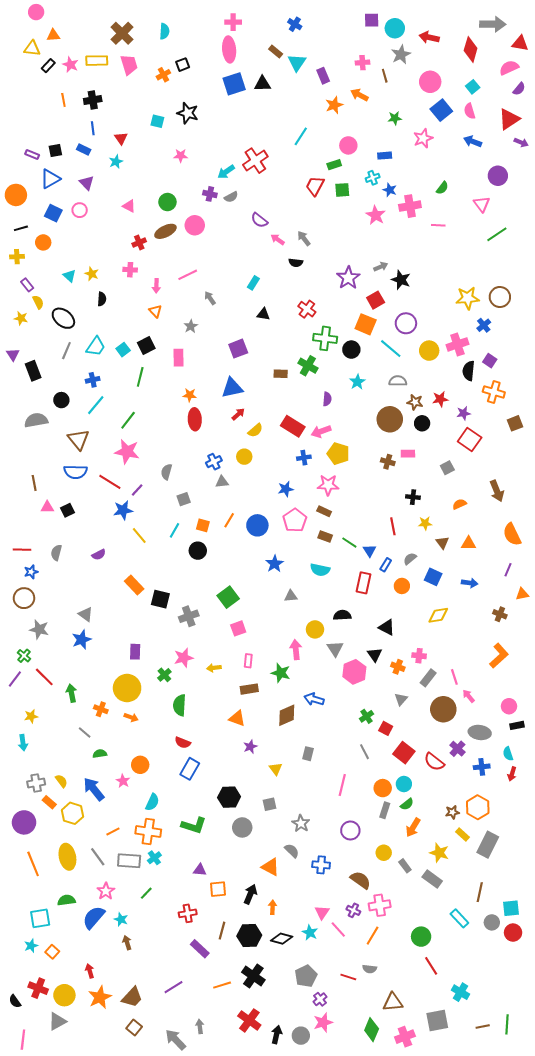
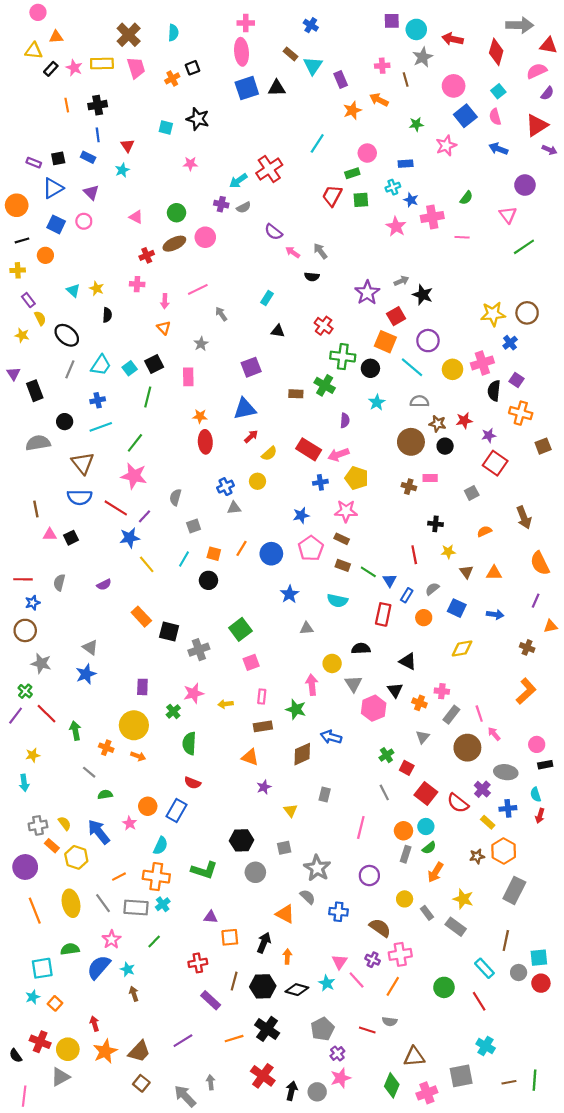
cyan line: (96, 405) -> (101, 427), turned 30
blue rectangle: (190, 769) -> (177, 811), moved
gray star: (301, 823) -> (317, 868), size x1.4
yellow rectangle: (463, 835) -> (488, 822), moved
red line: (431, 966) -> (479, 1001), moved

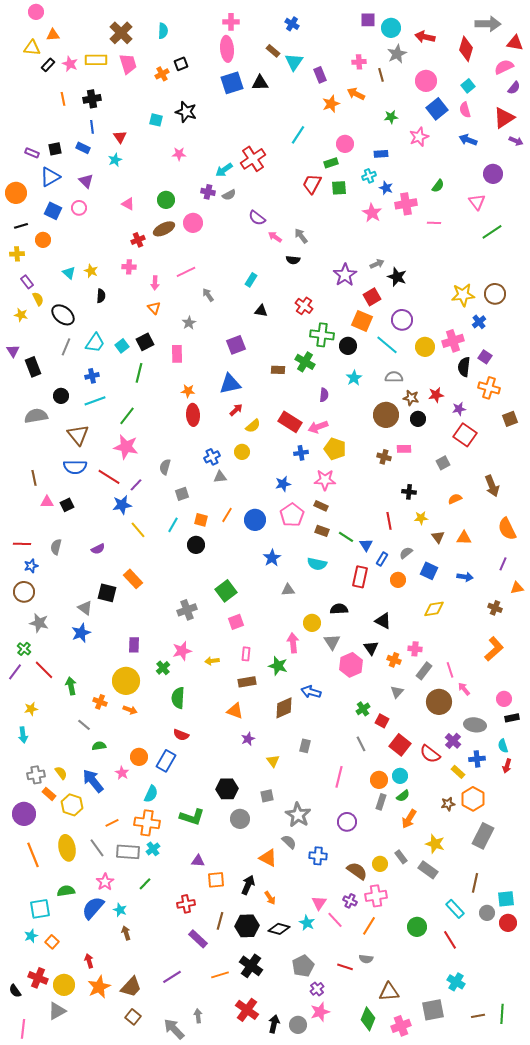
black square: (169, 631) -> (107, 593), moved
yellow circle: (405, 899) -> (380, 864), moved
orange arrow: (287, 957) -> (270, 898), turned 144

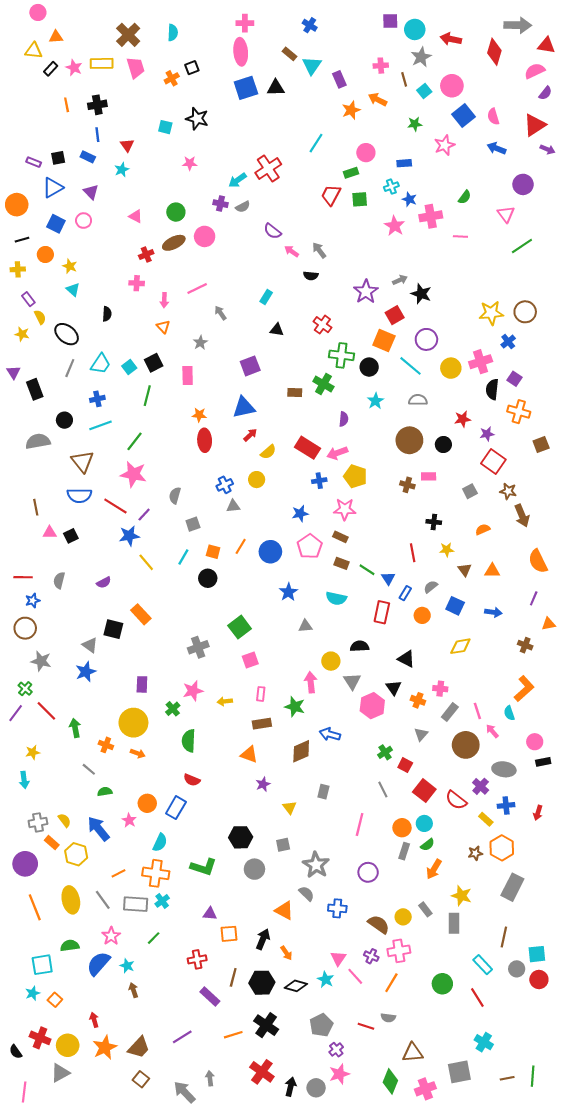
cyan square: (468, 86) -> (424, 91), moved
yellow star: (91, 271) -> (70, 266), moved
brown star: (411, 398) -> (508, 491), moved
cyan semicircle: (503, 746) -> (509, 713), moved
gray rectangle: (428, 870) -> (454, 923), turned 54

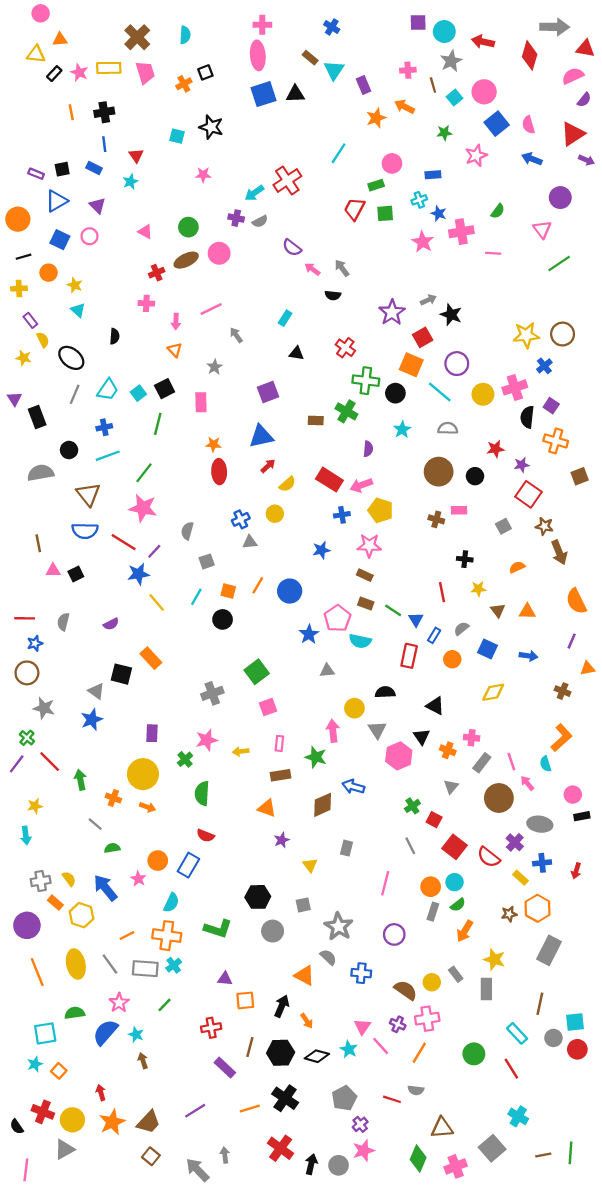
pink pentagon: (310, 546) -> (337, 618), moved
gray square: (459, 1072) -> (492, 1148), turned -30

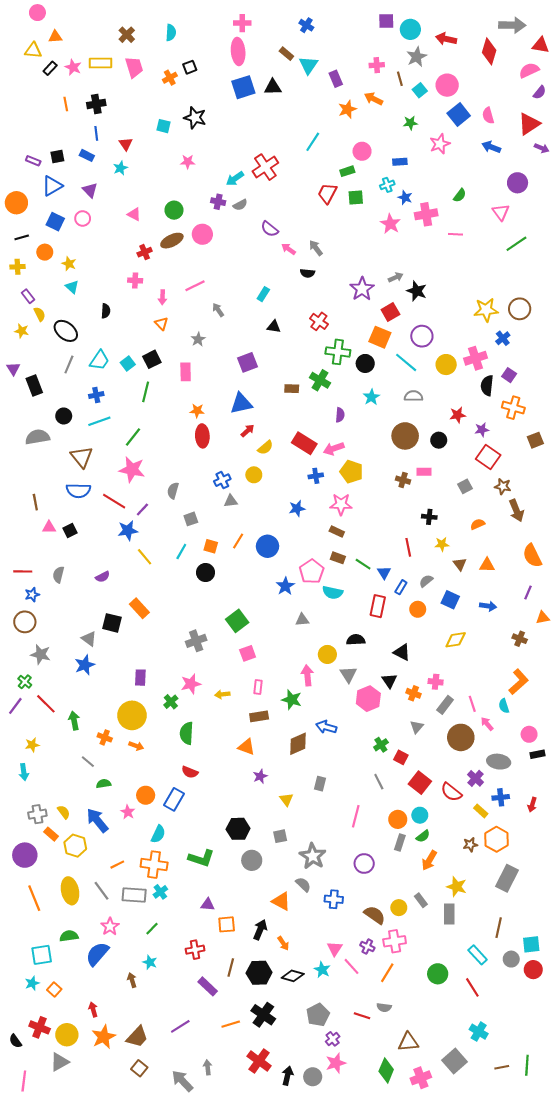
brown cross: (137, 37) -> (127, 35), size x0.7
cyan star: (136, 1035) -> (150, 962), moved

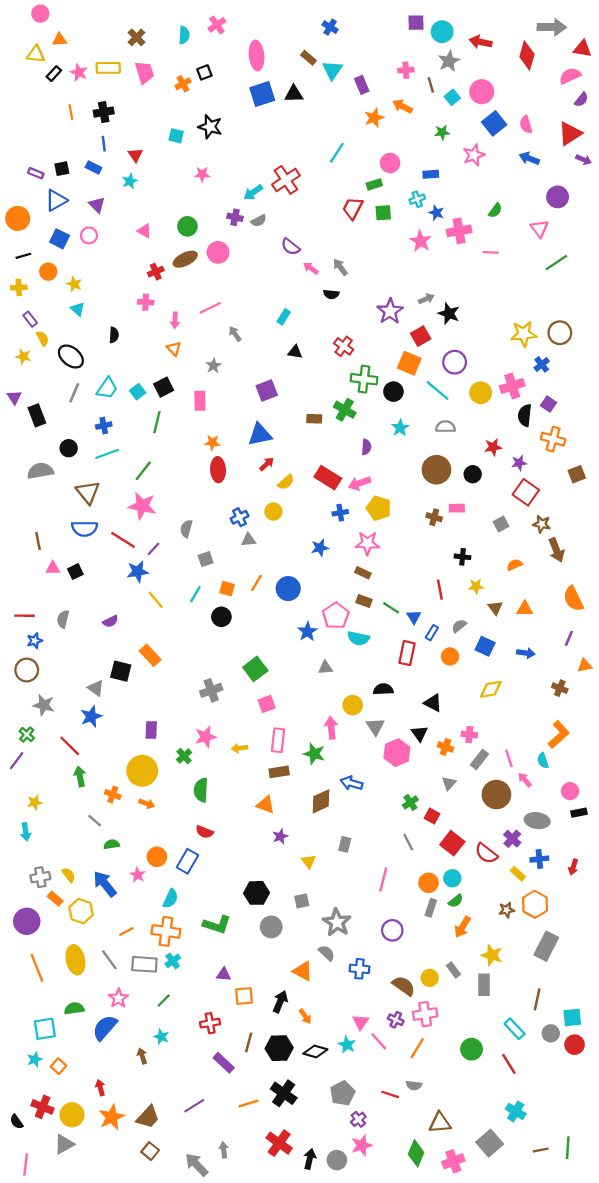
pink cross: (242, 23) -> (217, 25), moved, turned -35
pink rectangle: (258, 687) -> (278, 740), size x1.5
red line: (46, 704) -> (70, 746), moved

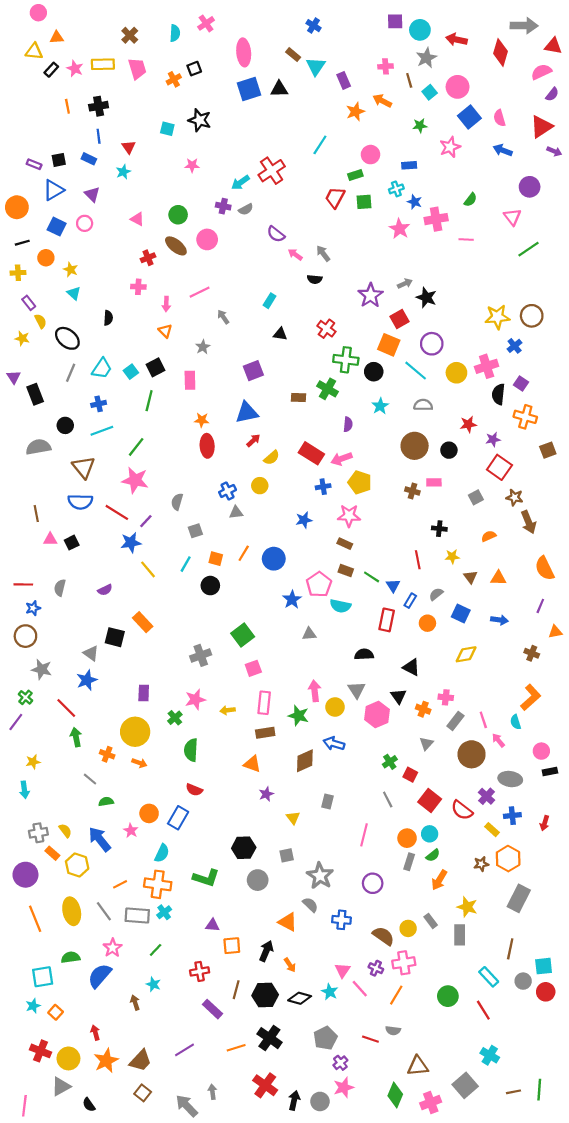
brown ellipse: (185, 259) -> (176, 246), turned 65
yellow circle: (353, 705) -> (335, 707), moved
black semicircle: (17, 1122) -> (89, 1105), moved

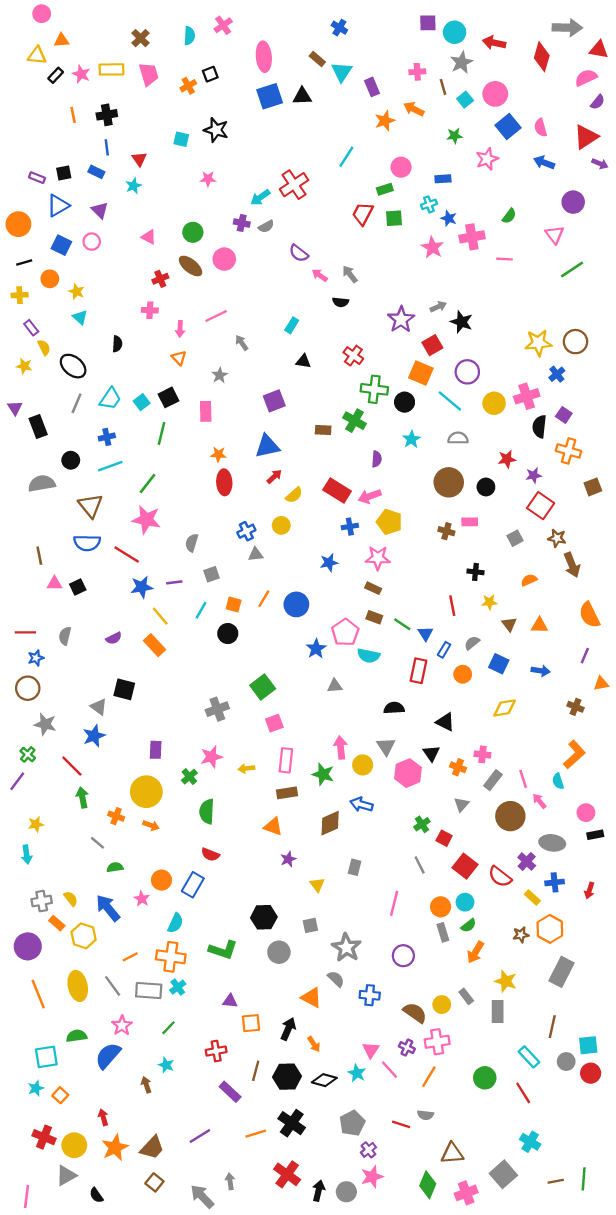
purple line: (146, 521) -> (174, 582), moved, turned 40
orange rectangle: (143, 622) -> (154, 645), moved
gray rectangle: (409, 862) -> (443, 932), turned -35

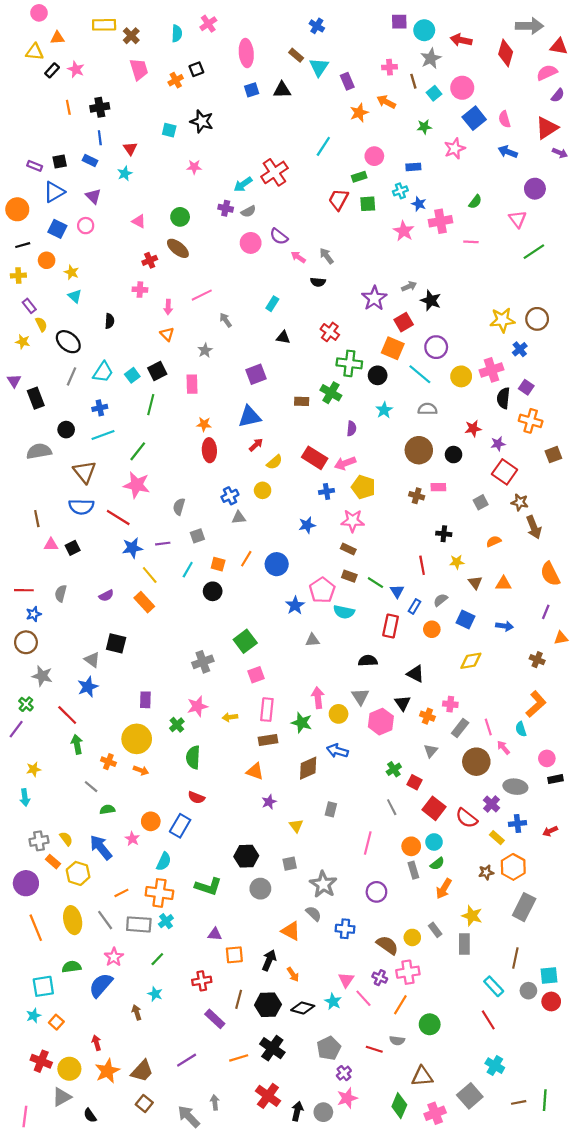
yellow rectangle: (111, 69) -> (104, 25), moved
blue square: (270, 96) -> (252, 90), size x0.6
pink circle: (224, 259) -> (251, 243), moved
red arrow: (589, 891) -> (550, 831), turned 48
green circle: (485, 1078) -> (430, 1024), moved

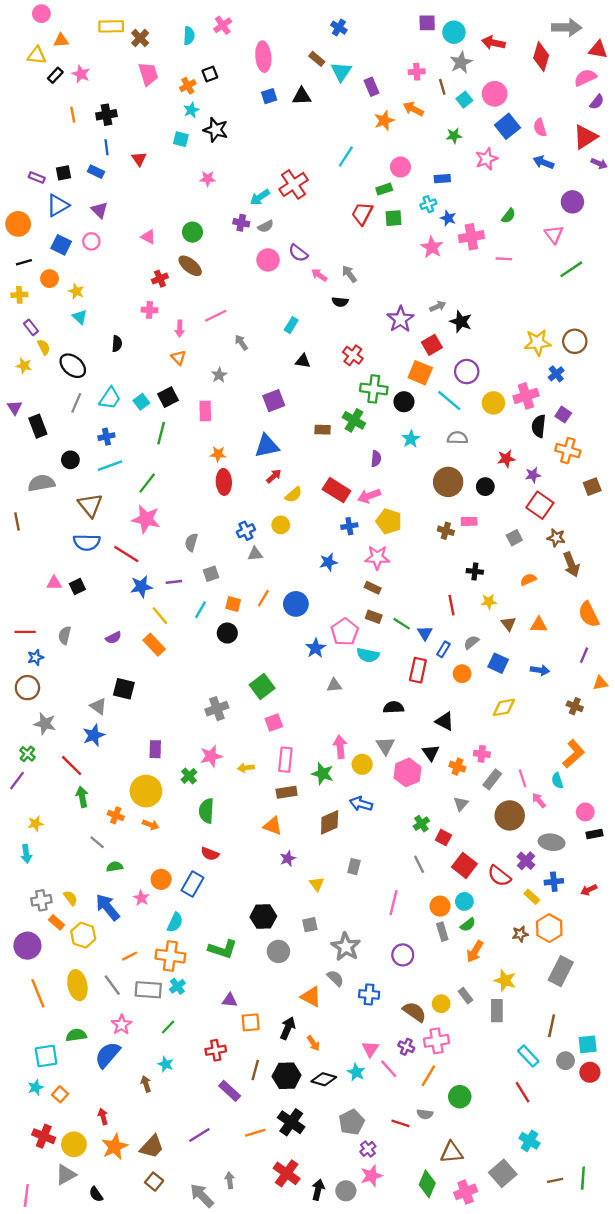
cyan star: (125, 173) -> (191, 110), moved
brown line: (37, 519) -> (17, 521), moved

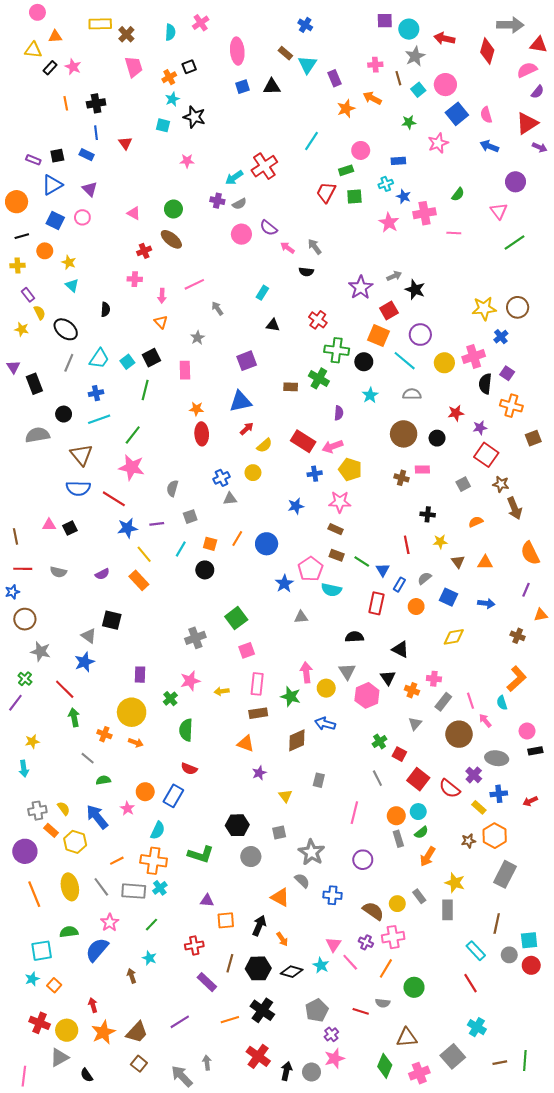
brown line: (17, 521) -> (15, 536), moved
gray semicircle: (65, 635) -> (58, 572), turned -91
blue star: (36, 657) -> (12, 592), moved

